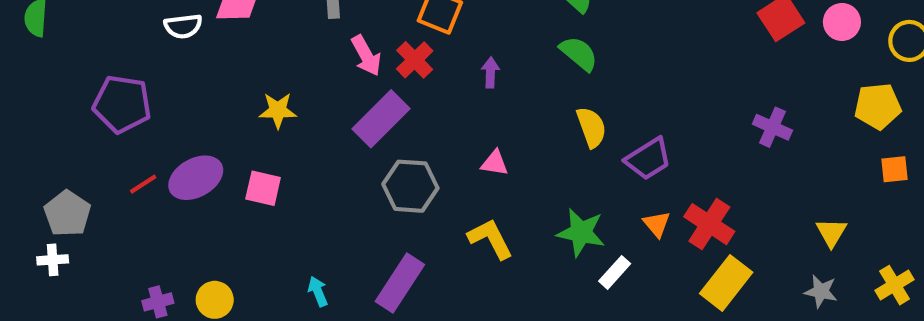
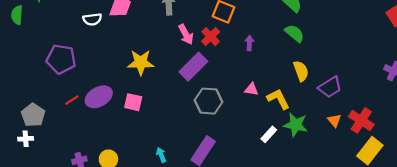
yellow star: (278, 110) -> (141, 62), size x1.4
yellow L-shape: (490, 239) -> (278, 99), moved
white rectangle: (615, 272) -> (269, 134), moved

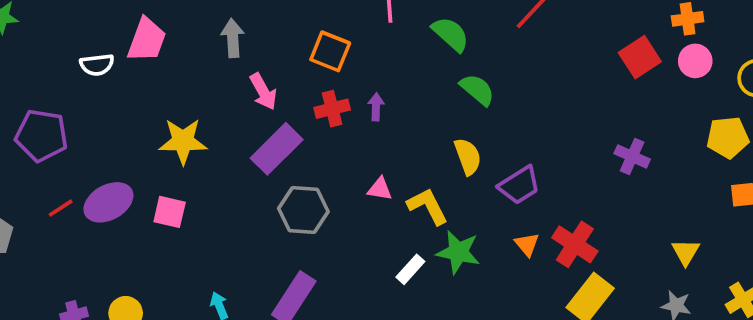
green semicircle: (295, 33) -> (477, 90), moved
red cross: (211, 37) -> (332, 109), moved, turned 30

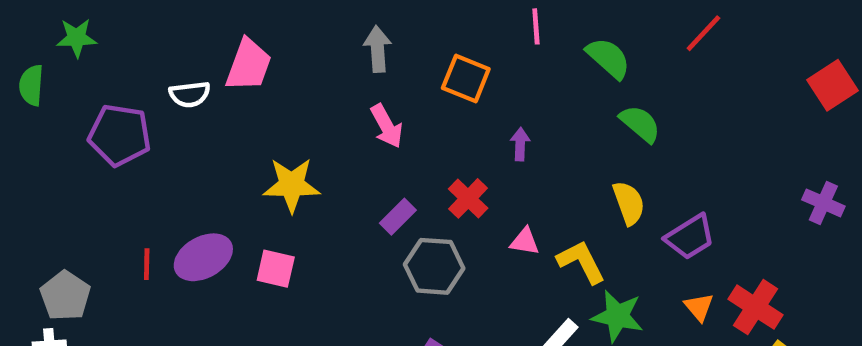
gray arrow: (233, 38) -> (378, 49), moved
red cross: (332, 109) -> (468, 198), moved, turned -32
purple pentagon: (42, 135) -> (120, 135), moved
purple rectangle: (277, 149) -> (398, 217), moved, size x0.6
red line: (61, 208) -> (147, 264), turned -56

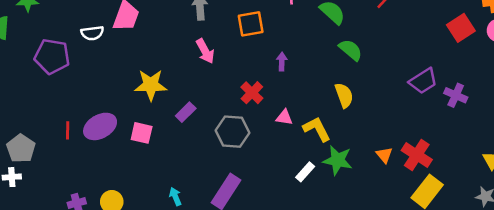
orange square: (466, 78) -> (251, 24), turned -32
purple rectangle: (398, 217) -> (186, 112), moved
purple trapezoid: (690, 237) -> (423, 81), moved

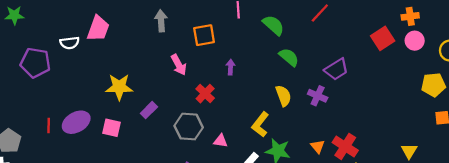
pink arrow: (205, 51) -> (179, 65), moved
purple trapezoid: (423, 81) -> (336, 69), moved
purple cross: (456, 95) -> (318, 96), moved
pink triangle: (284, 117) -> (221, 141), moved
yellow L-shape: (317, 129) -> (260, 124), turned -115

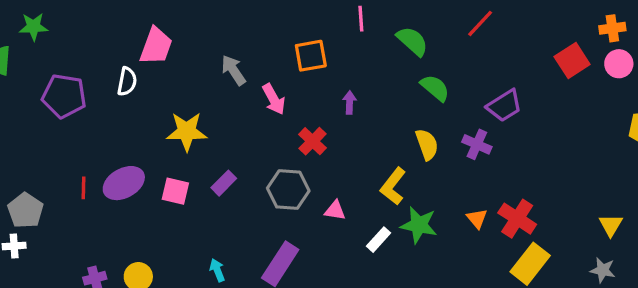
gray arrow: (161, 21) -> (233, 70), moved, turned -30
white semicircle: (70, 43) -> (127, 81), moved, turned -72
purple rectangle: (149, 110) -> (224, 183), moved

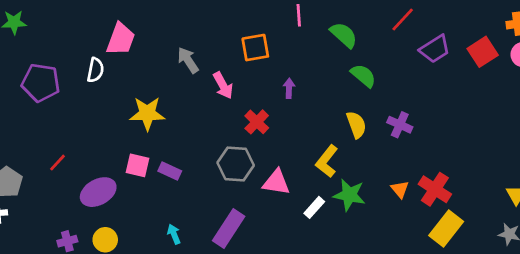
purple trapezoid: (504, 106) -> (435, 49), moved
purple ellipse: (124, 183) -> (98, 192), moved
purple rectangle: (224, 183) -> (170, 171), moved, turned 70
red line: (83, 188) -> (58, 163), turned 42
pink triangle: (335, 210) -> (276, 182), size x1.5

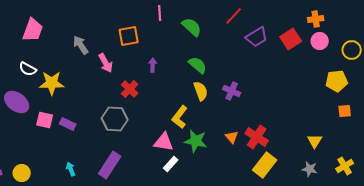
white semicircle: (95, 70) -> (28, 69), moved, turned 108
green semicircle: (363, 76) -> (198, 65), moved
pink triangle: (276, 182) -> (164, 142), moved
purple ellipse: (98, 192) -> (17, 102), moved, turned 65
white rectangle: (314, 207) -> (171, 164), moved

